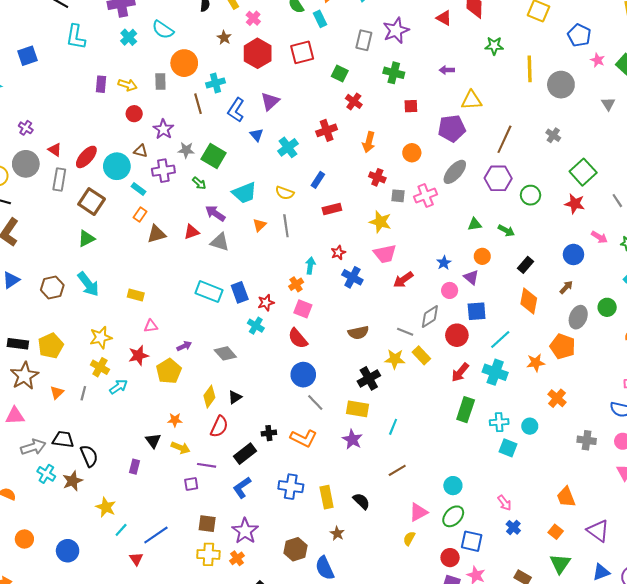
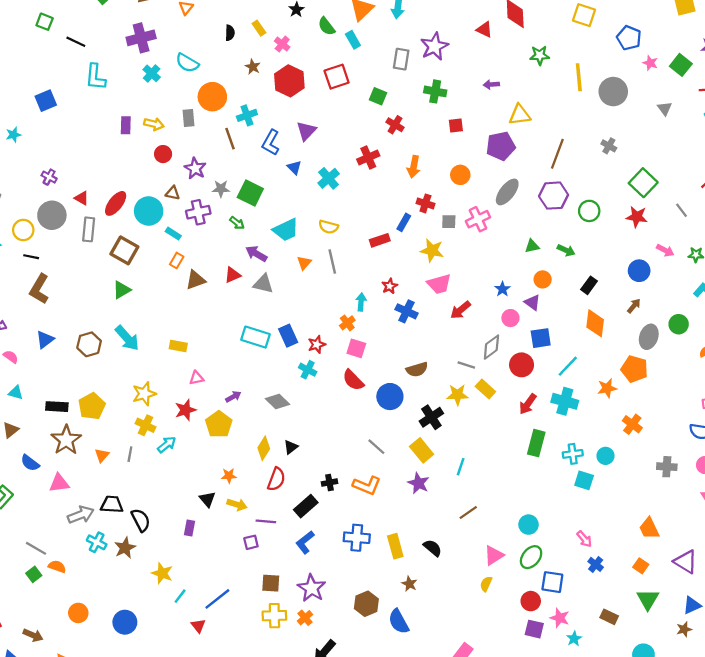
blue rectangle: (318, 180) -> (404, 222), moved
blue circle: (303, 375) -> (390, 397), moved
yellow rectangle: (357, 409) -> (422, 450), turned 45

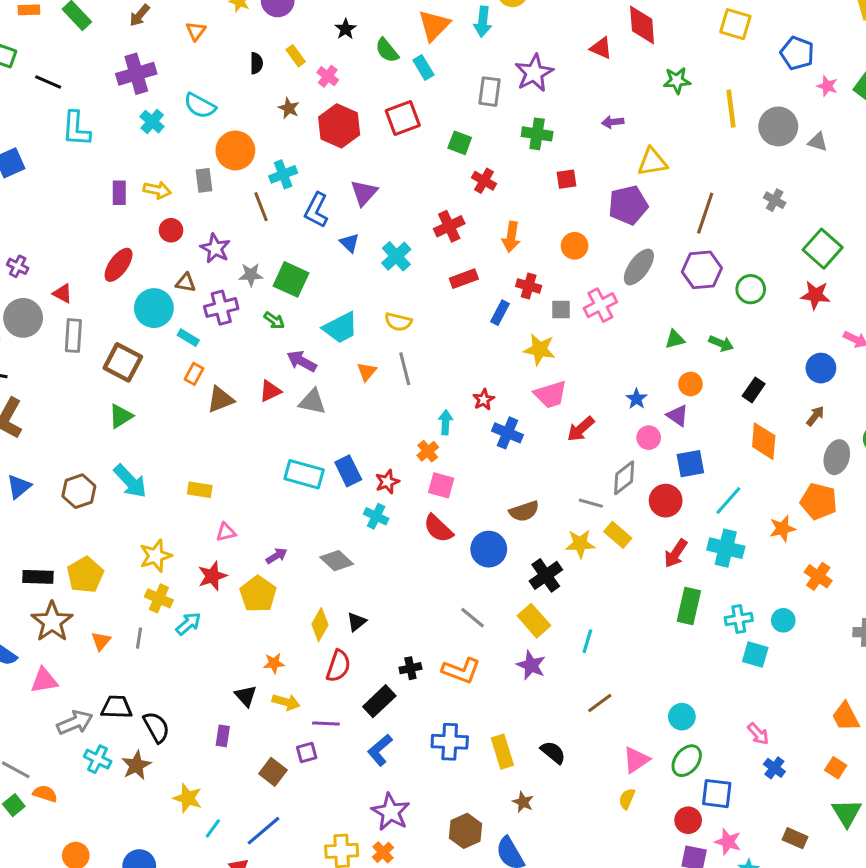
gray triangle: (665, 108) -> (818, 142), moved, turned -35
red ellipse: (116, 203) -> (119, 265), moved
red rectangle: (380, 240) -> (464, 279), moved
brown square: (271, 583) -> (273, 772), moved, turned 36

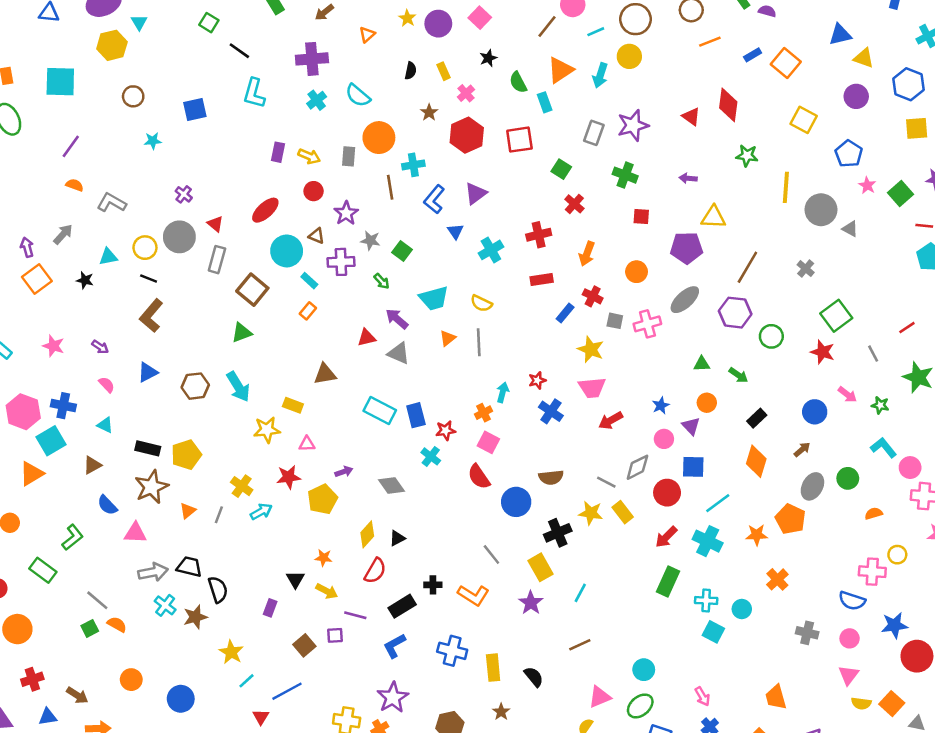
green square: (291, 279) -> (402, 251), size x0.7
brown triangle: (220, 399) -> (325, 374), moved
yellow star: (156, 556) -> (267, 430), moved

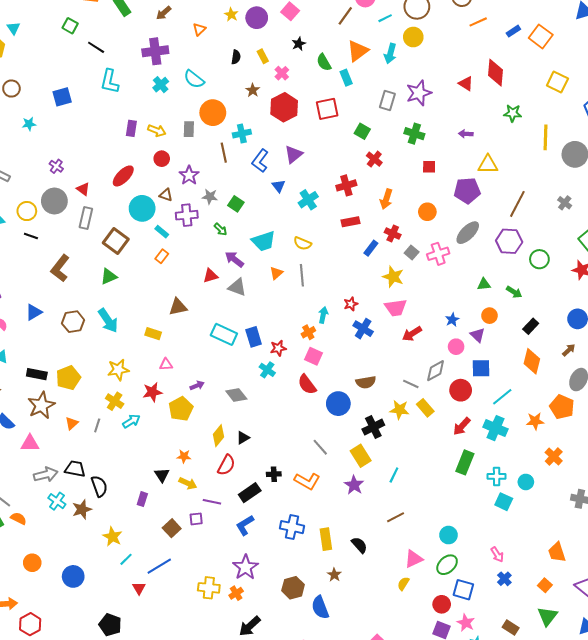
brown L-shape: (151, 316) -> (60, 268), moved
gray square: (615, 321) -> (412, 253), turned 32
yellow star: (267, 430) -> (118, 370), moved

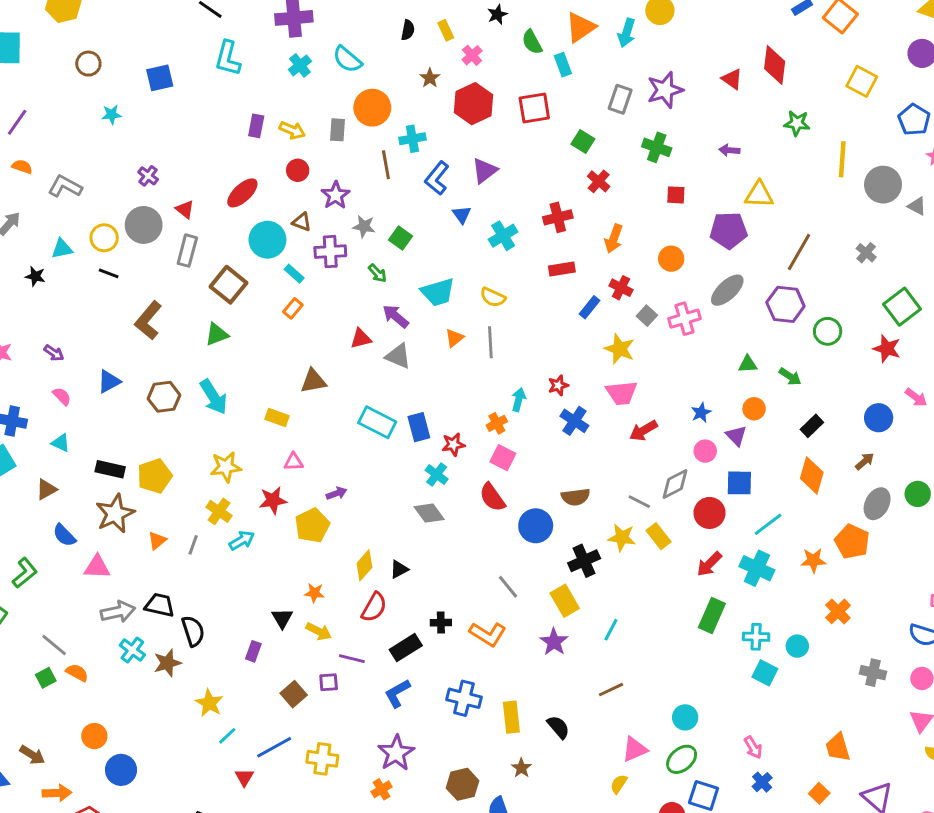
gray diamond: (236, 395) -> (429, 513), moved
blue circle: (73, 576) -> (121, 770), moved
yellow cross: (209, 588) -> (322, 759), moved

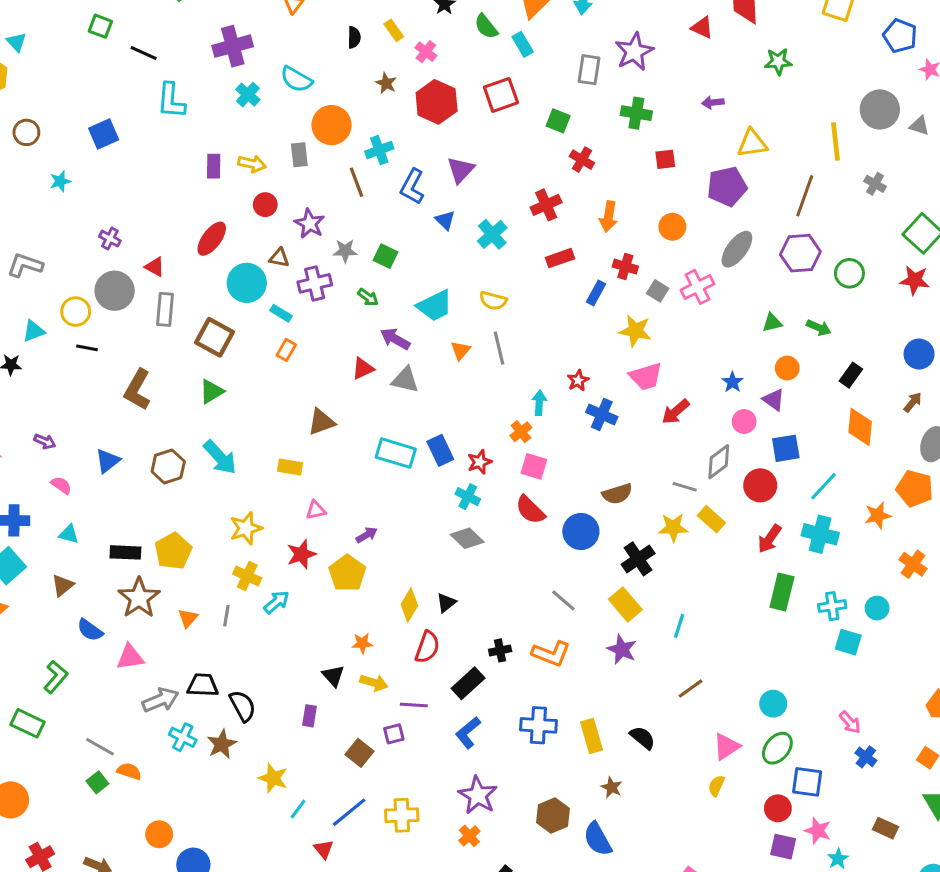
yellow line: (842, 159) -> (835, 141), moved

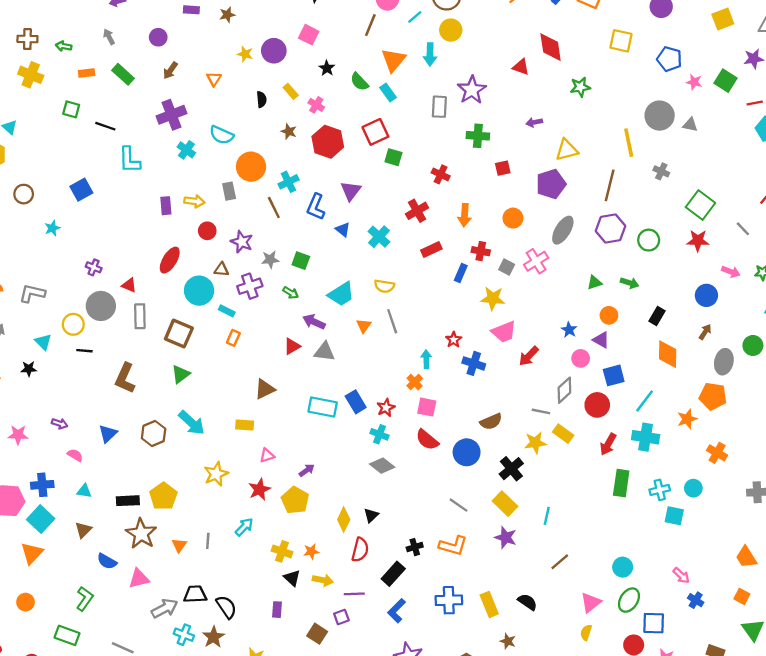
green square: (558, 121) -> (393, 157), moved
cyan triangle: (34, 331) -> (43, 342), turned -48
yellow cross: (247, 576) -> (282, 551), moved

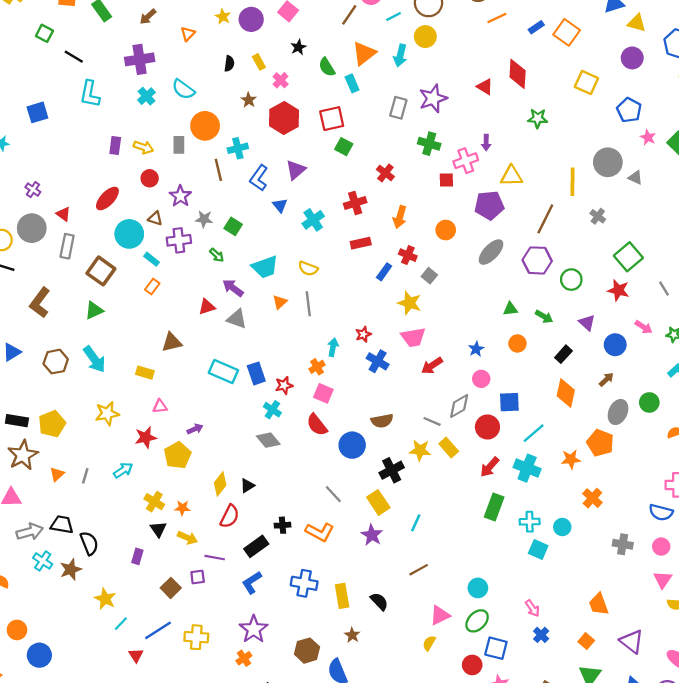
purple arrow: (534, 122) -> (486, 143), turned -91
pink cross: (536, 261) -> (466, 161), moved
purple triangle: (601, 340) -> (587, 323), moved

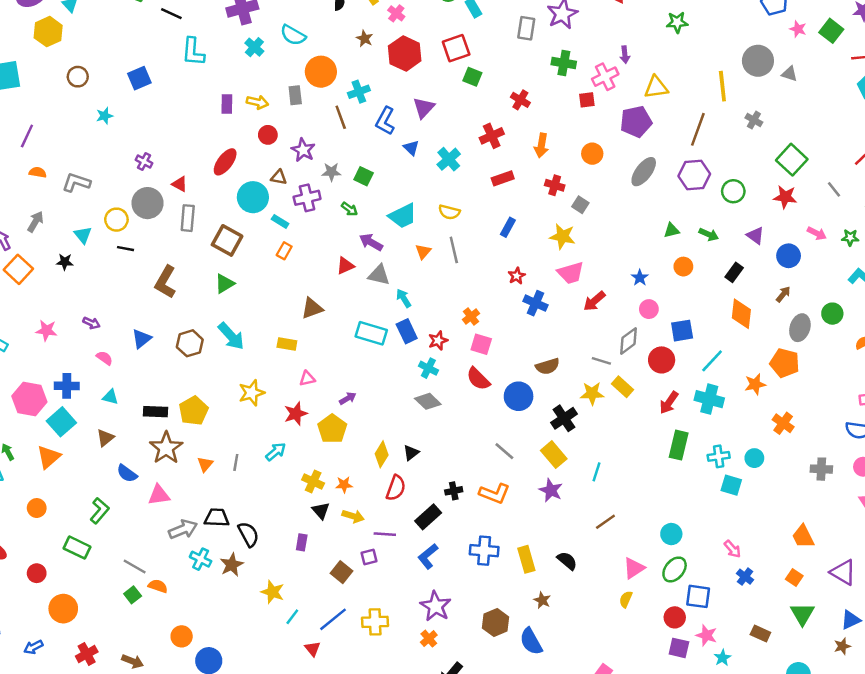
blue rectangle: (384, 272) -> (508, 227), moved
cyan arrow: (333, 347) -> (404, 298), moved, turned -36

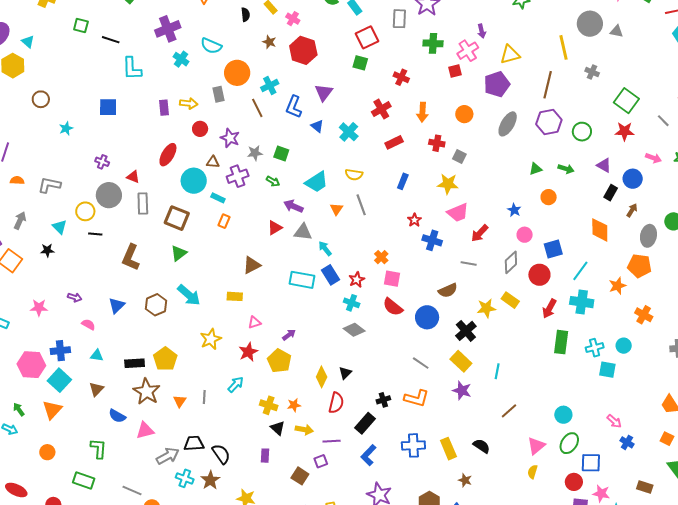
red square: (456, 48) -> (367, 37), moved
blue square: (139, 78) -> (108, 107), moved, turned 30
black rectangle: (734, 272) -> (611, 193), moved
gray line: (601, 361) -> (469, 264), moved
green L-shape: (100, 511) -> (98, 449), turned -30

